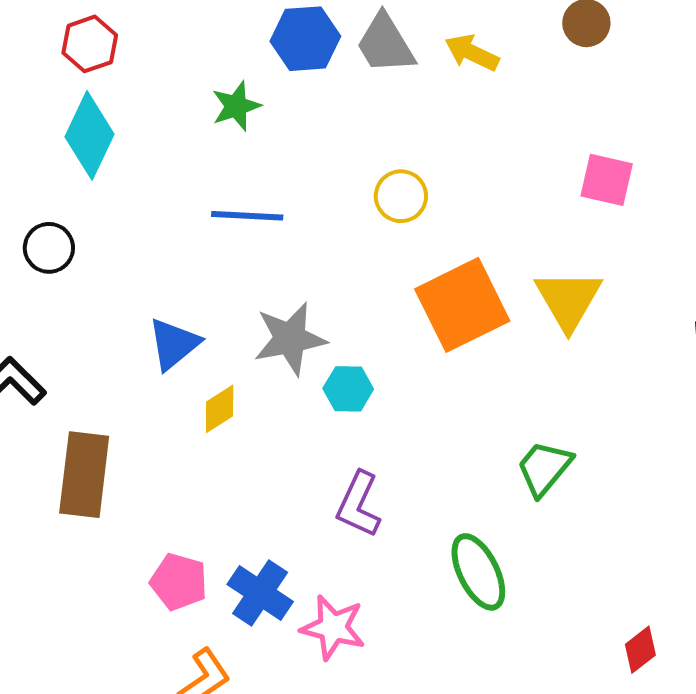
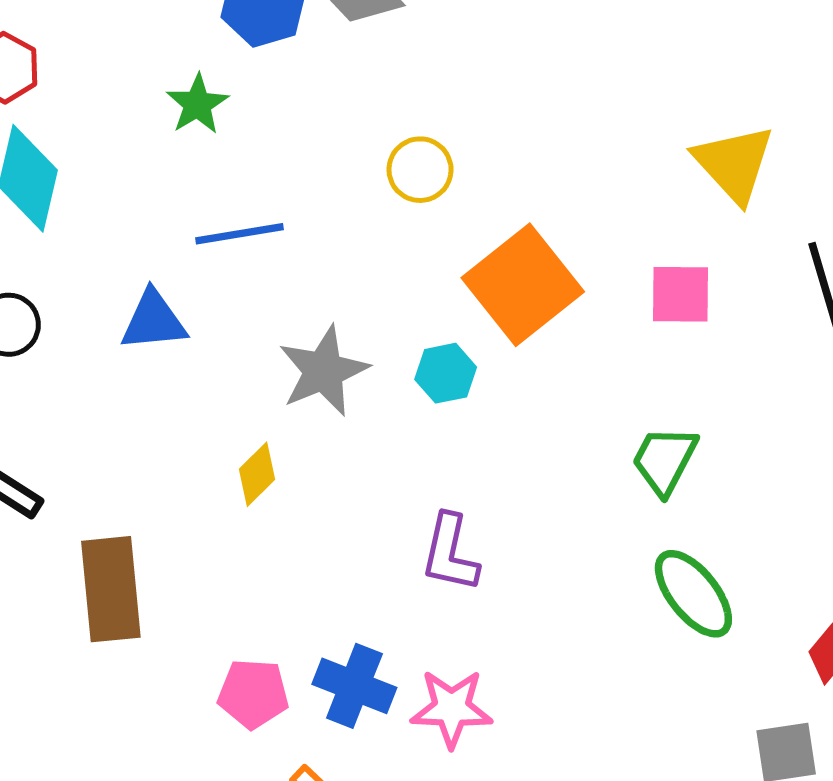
pink square: (607, 180) -> (680, 294), moved
yellow triangle: (568, 300) -> (734, 164), moved
blue triangle: (174, 344) -> (154, 321), moved, turned 46
cyan hexagon: (348, 389) -> (446, 373), moved
green ellipse: (478, 572) -> (693, 594), moved

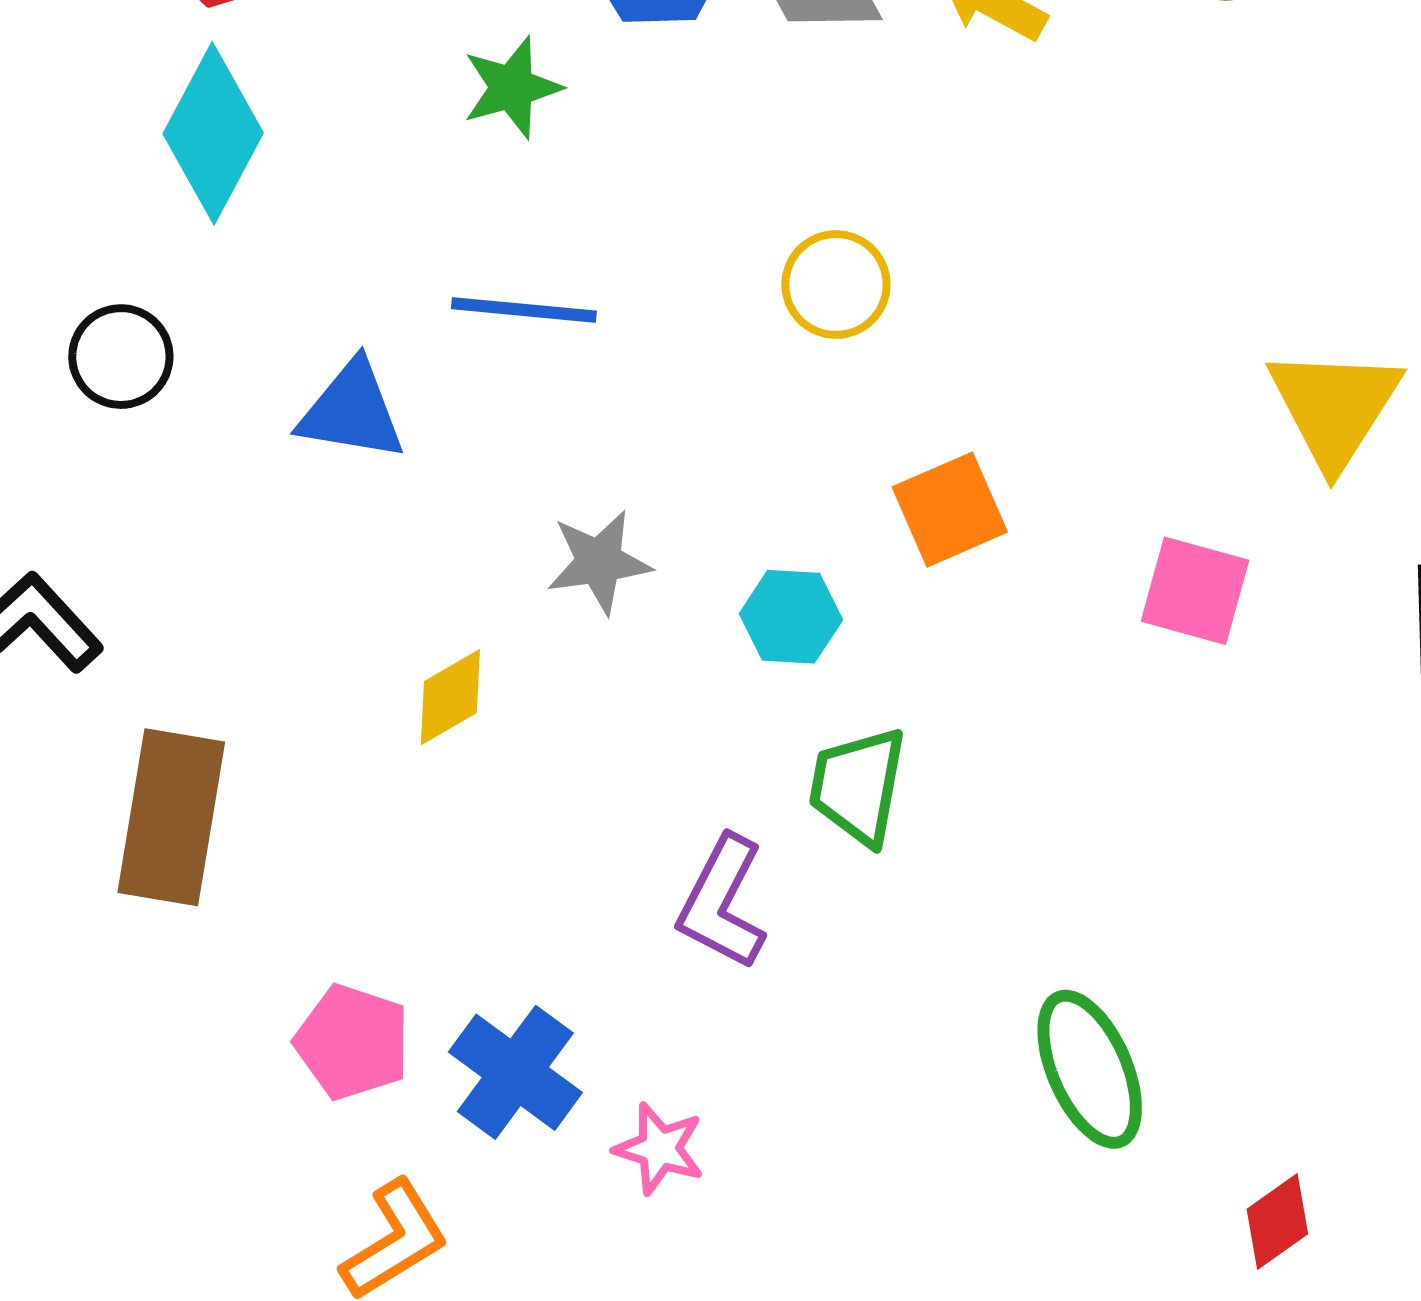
orange square: (523, 285) -> (950, 510), size x0.6
gray star: (324, 371) -> (599, 562), size x0.7
green trapezoid: (665, 460) -> (858, 786), moved, turned -32
pink star: (452, 708) -> (659, 1149), size x0.7

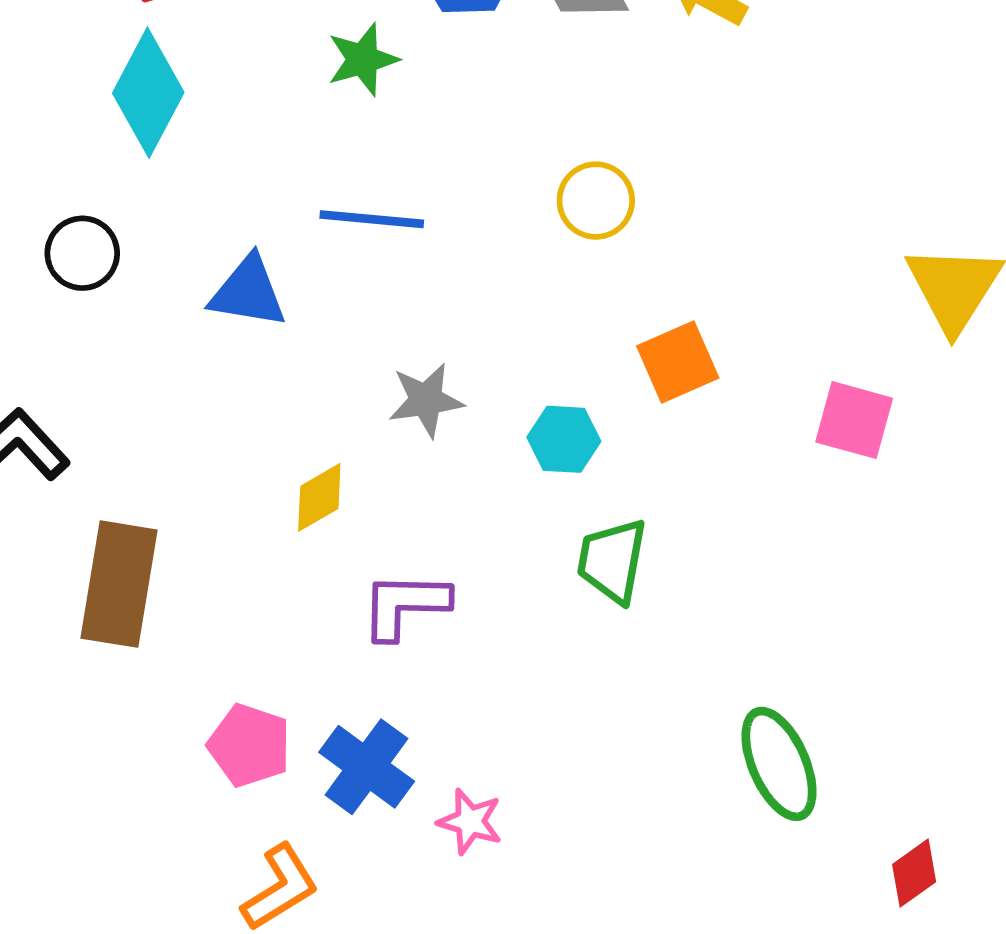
purple L-shape: (722, 903) -> (405, 605), moved, turned 64

